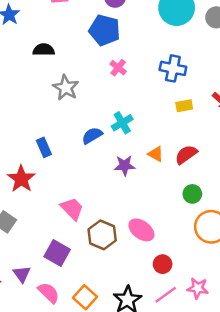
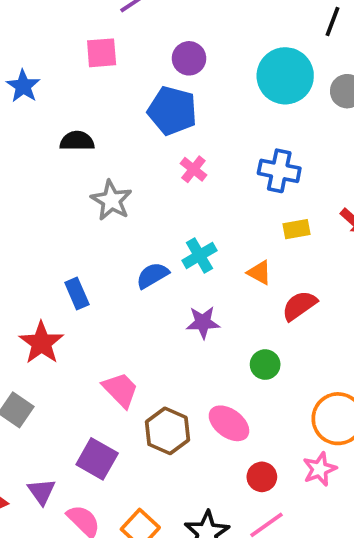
orange triangle: (156, 154) -> (259, 273), moved
green circle: (192, 194) -> (265, 365), moved
pink star: (198, 288) -> (320, 469), moved, turned -30

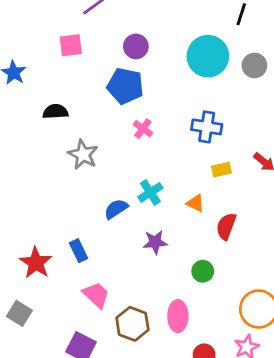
blue rectangle: (77, 294) -> (79, 251), moved
red semicircle: (299, 306) -> (226, 226), turned -32
pink ellipse: (229, 423) -> (178, 316), turned 56

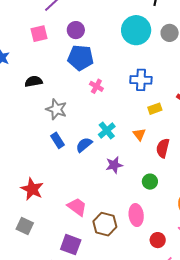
purple circle: (136, 46) -> (76, 30), moved
orange triangle: (195, 203) -> (139, 134), turned 32
blue rectangle: (79, 251) -> (57, 140), moved

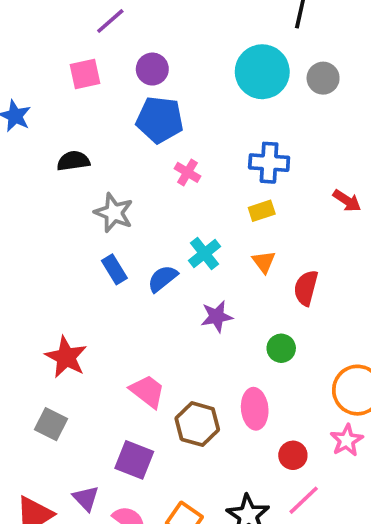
yellow rectangle: (155, 109) -> (262, 211), moved

